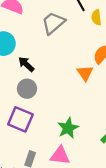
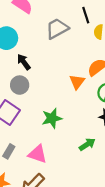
green star: (68, 128) -> (52, 118), moved

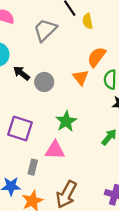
gray circle: (20, 85) -> (44, 82), moved
pink triangle: (38, 154) -> (55, 150), moved

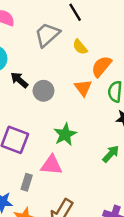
yellow semicircle: (88, 21) -> (80, 47), moved, turned -32

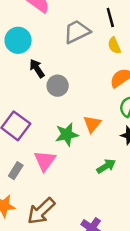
yellow semicircle: (80, 47) -> (114, 46), moved
orange triangle: (83, 88) -> (92, 124), moved
pink triangle: (51, 165) -> (45, 161), turned 45

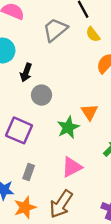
black arrow: (37, 68) -> (26, 73), turned -114
gray circle: (58, 86) -> (42, 95), moved
pink triangle: (45, 161) -> (72, 167), moved, turned 40

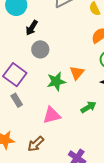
gray rectangle: (29, 172) -> (17, 100), moved, turned -64
brown arrow: (61, 204) -> (36, 144), size x0.7

